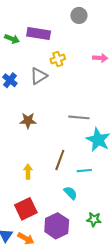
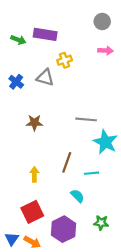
gray circle: (79, 15) -> (102, 22), moved
pink arrow: (100, 58) -> (105, 51), moved
gray triangle: (39, 76) -> (45, 77), turned 48

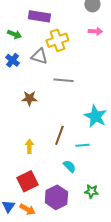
green arrow: (18, 40) -> (14, 34), moved
yellow cross: (65, 60) -> (57, 40), size x1.5
gray line: (86, 119) -> (63, 80), moved

